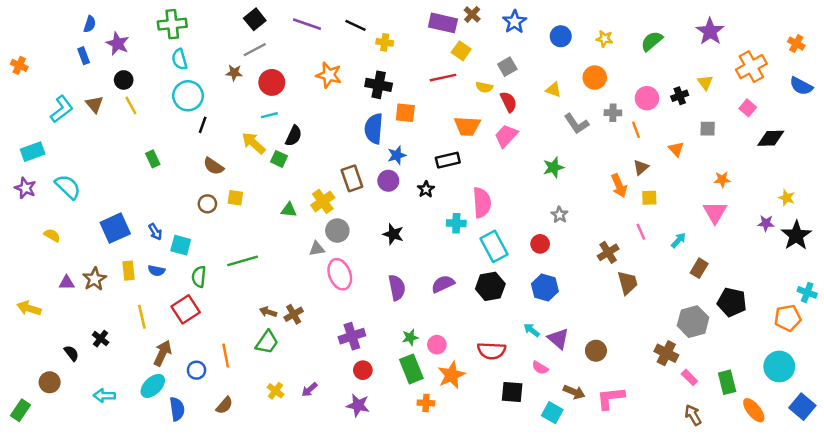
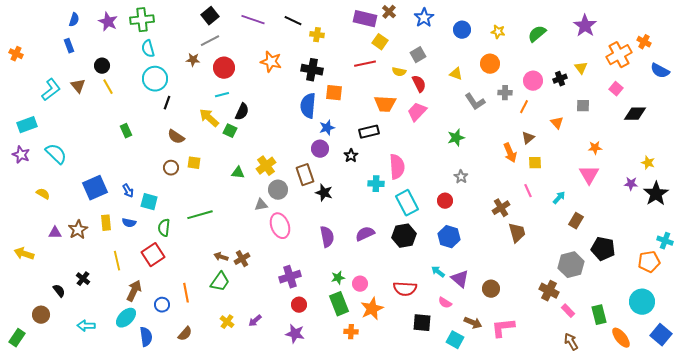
purple star: (118, 44) -> (108, 22), moved
orange cross: (796, 44) -> (644, 42), moved
orange line: (636, 130) -> (524, 107), turned 48
brown rectangle: (352, 178) -> (305, 175), moved

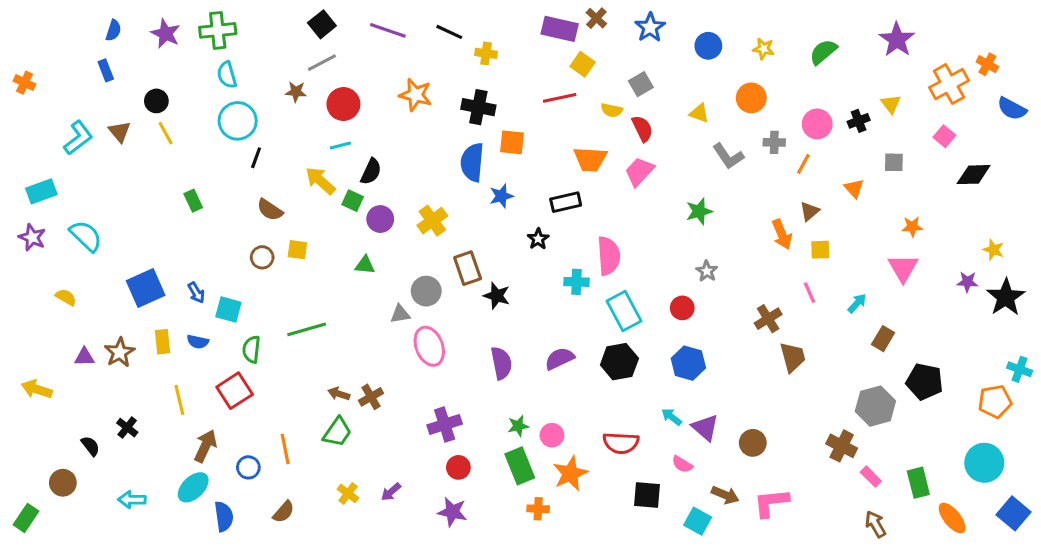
purple circle: (320, 149) -> (380, 219), moved
yellow cross: (266, 166) -> (432, 221), moved

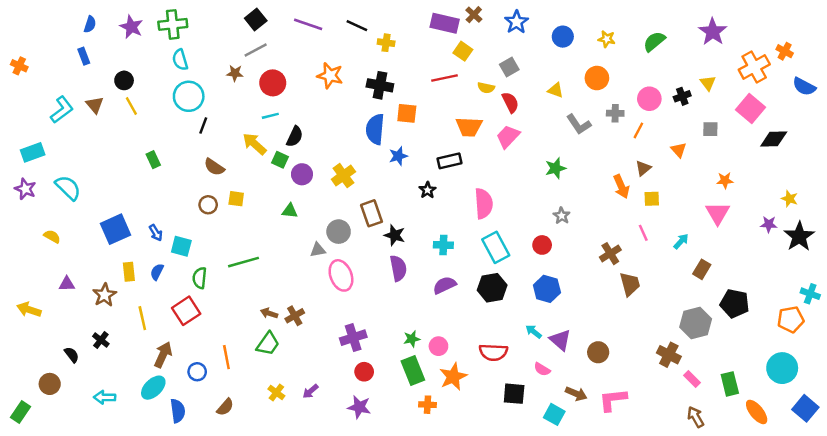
pink square: (944, 136) -> (750, 108), size x1.6
cyan cross: (576, 282) -> (443, 245), moved
blue semicircle: (198, 342) -> (157, 272), turned 105
brown star: (120, 352) -> (105, 295), moved
purple semicircle: (501, 363) -> (398, 268), moved

